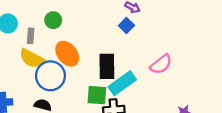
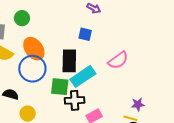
blue square: (126, 25) -> (85, 34), moved, turned -32
blue circle: (50, 76) -> (32, 69), moved

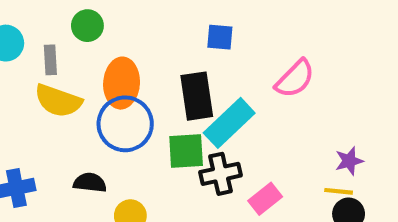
orange ellipse: (34, 49) -> (122, 83), turned 50

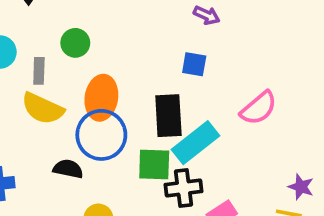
purple star: (349, 161) -> (301, 187), turned 30
black semicircle: (90, 183) -> (68, 169), moved

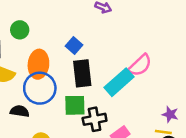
blue square: (194, 64) -> (74, 45), moved, turned 35
cyan rectangle: (196, 143) -> (119, 82), moved

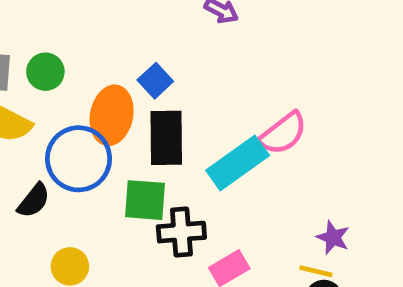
green circle: (20, 30) -> (45, 72), moved
orange ellipse: (38, 64) -> (112, 115), moved
black semicircle: (20, 111) -> (34, 201), turned 114

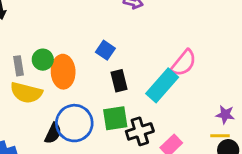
orange ellipse: (112, 115) -> (63, 72), moved
black rectangle: (166, 138) -> (119, 81), size x0.7
blue circle: (79, 159) -> (74, 123), moved

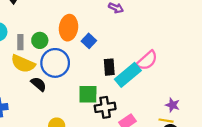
orange ellipse: (63, 72) -> (69, 28), moved
black rectangle: (119, 81) -> (109, 67), moved
blue circle: (74, 123) -> (55, 63), moved
black semicircle: (53, 133) -> (39, 84), moved, turned -84

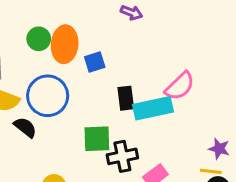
green circle: (40, 40) -> (39, 39), moved
blue square: (89, 41) -> (95, 62), turned 32
cyan rectangle: (128, 75) -> (153, 108), turned 30

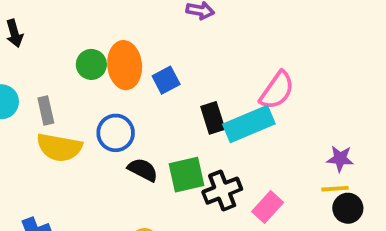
blue circle: (48, 96) -> (116, 133), size x0.7
black semicircle: (25, 127) -> (143, 170), moved

